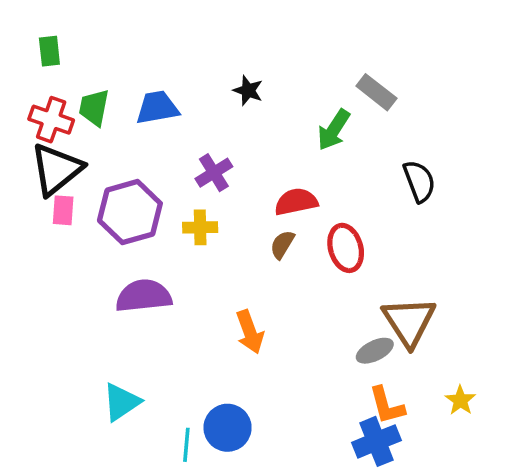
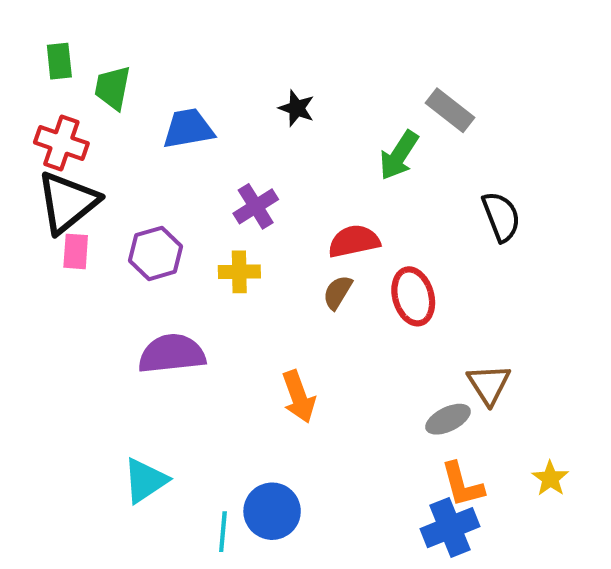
green trapezoid: (94, 108) -> (113, 88), moved
purple hexagon: (130, 212) -> (155, 253), size x0.7
brown triangle: (409, 322) -> (489, 384), size x0.7

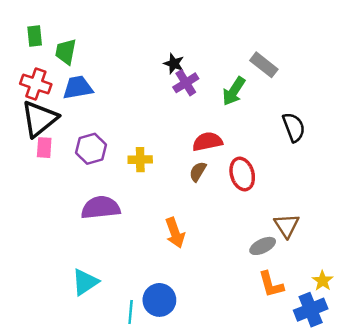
blue trapezoid: (188, 129) -> (78, 88), moved
purple cross: (256, 206) -> (186, 83), moved
blue cross: (450, 528) -> (311, 310), moved

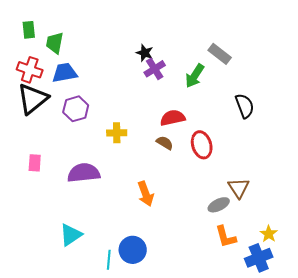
pink rectangle: (44, 148) -> (35, 163), moved
purple hexagon: (91, 149) -> (76, 109), moved
brown semicircle: (198, 172) -> (165, 143), turned 90

